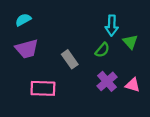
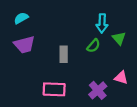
gray rectangle: (70, 59) -> (64, 54), turned 35
purple cross: (107, 81) -> (98, 90), moved
pink rectangle: (43, 88) -> (54, 89), moved

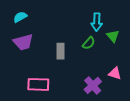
pink rectangle: (54, 89) -> (38, 84), moved

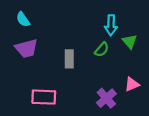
cyan semicircle: (20, 17) -> (23, 19), turned -96
pink triangle: (115, 73) -> (132, 84), turned -40

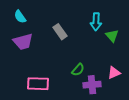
green semicircle: (102, 50) -> (78, 70), moved
gray rectangle: (69, 59) -> (60, 32), moved, turned -35
purple cross: (106, 98) -> (92, 85), turned 36

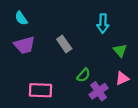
gray rectangle: (60, 32) -> (64, 44), moved
green triangle: (112, 36) -> (120, 50), moved
purple cross: (92, 85) -> (99, 91), turned -30

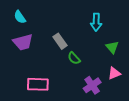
green semicircle: (84, 75) -> (74, 58), moved, turned 96

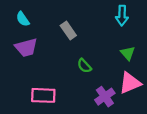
cyan arrow: (96, 22) -> (122, 16), moved
gray rectangle: (60, 41) -> (68, 30), moved
pink triangle: (114, 73) -> (130, 83), size x1.5

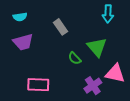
cyan semicircle: (23, 19) -> (20, 17), turned -64
green triangle: (128, 53) -> (97, 47), moved, size x1.5
pink triangle: (130, 83) -> (115, 73), turned 35

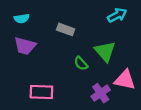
cyan arrow: (108, 14) -> (117, 15), turned -120
gray rectangle: (60, 27) -> (66, 29), turned -35
purple trapezoid: (23, 42) -> (25, 46), turned 30

